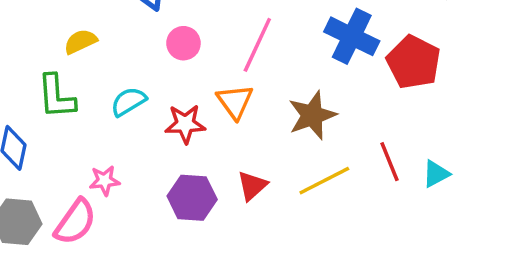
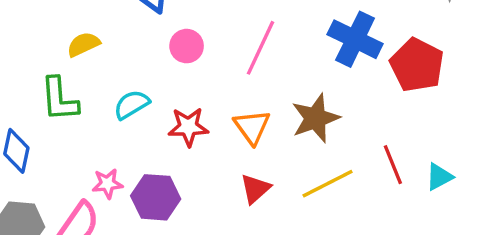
orange triangle: (235, 102) -> (252, 127), moved
purple hexagon: (192, 198) -> (156, 197), moved

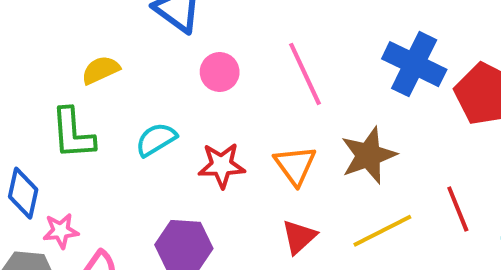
pink line: (260, 48) -> (305, 74), turned -50
pink star: (107, 184) -> (61, 231), moved

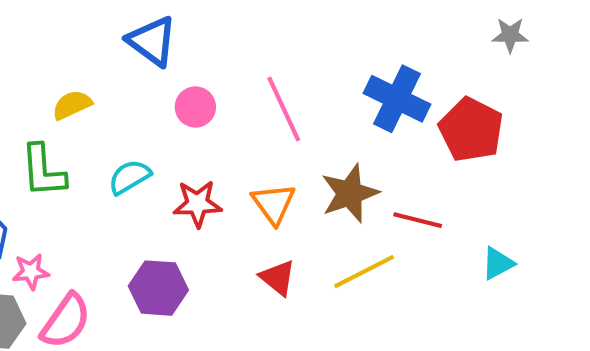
red line: (458, 209) -> (418, 220), moved, turned -54
red triangle: (299, 237) -> (278, 278), turned -39

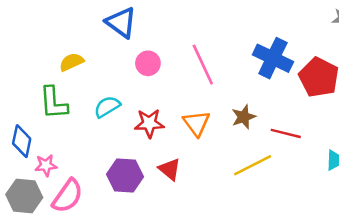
brown star: (350, 193) -> (244, 117), size x0.7
red triangle: (278, 278) -> (170, 169), moved

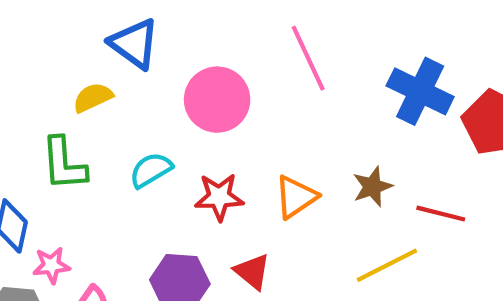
blue triangle: (121, 22) -> (134, 44), moved
pink circle: (148, 63) -> (217, 100), size x1.6
pink line: (203, 65) -> (308, 58), moved
orange triangle: (196, 123) -> (296, 197), turned 32

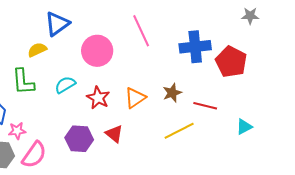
blue triangle: (134, 44) -> (57, 24), turned 48
blue cross: (420, 91) -> (195, 47), turned -32
red star: (219, 197) -> (98, 98), turned 30

